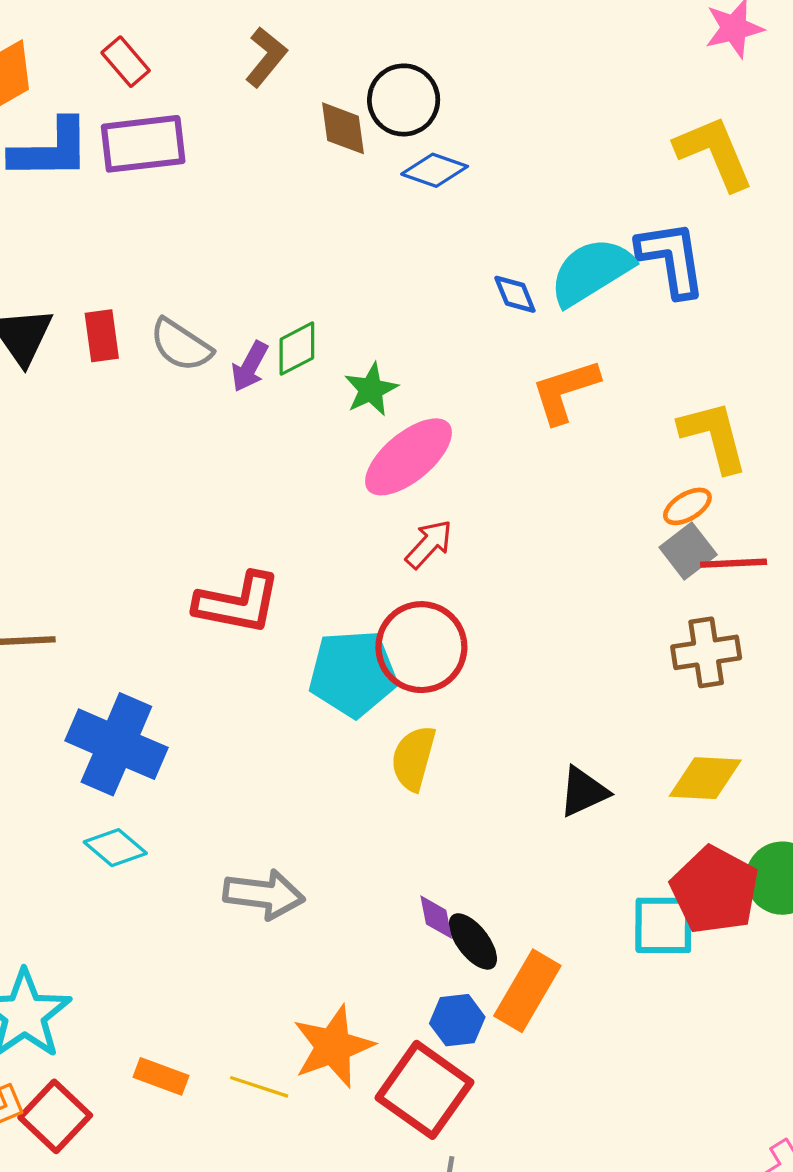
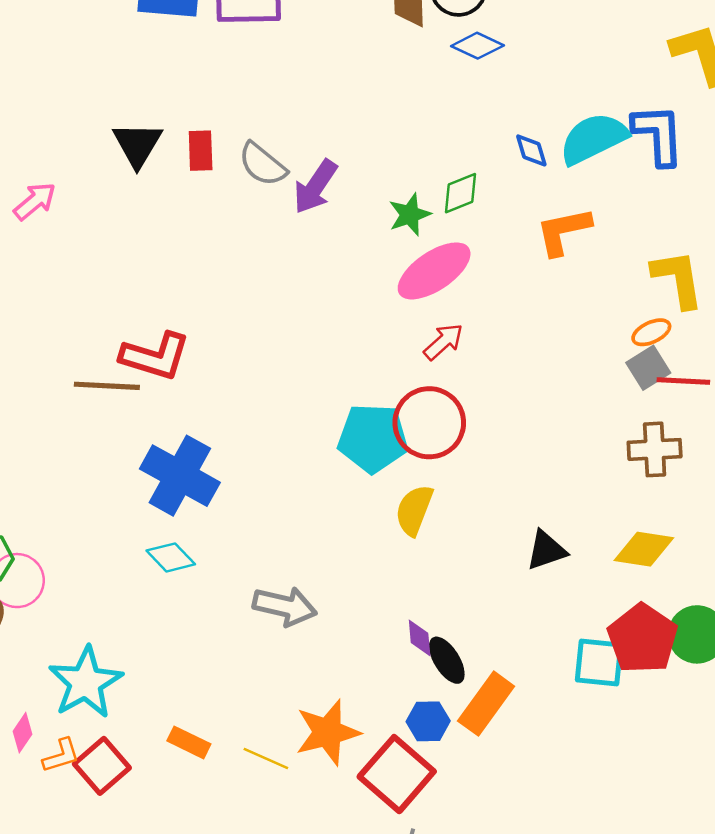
green diamond: (297, 349) -> (461, 193), moved
purple arrow: (250, 367) -> (315, 187), size x1.4
red L-shape: (238, 603) -> (155, 356), moved

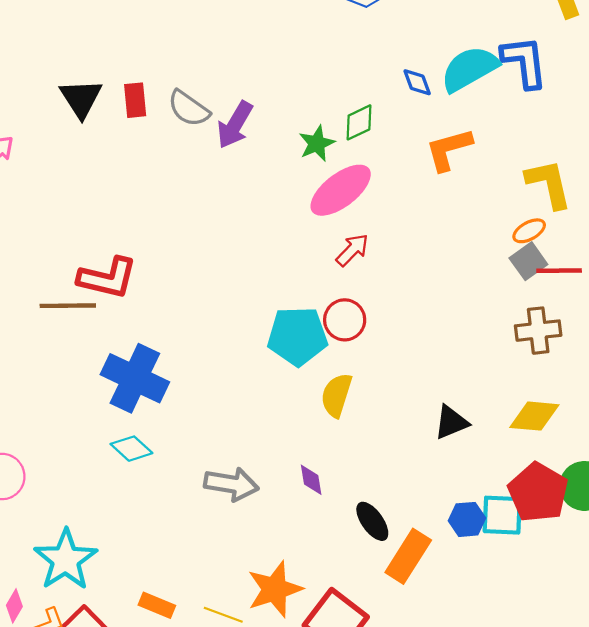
red circle: (429, 423) -> (345, 320), size x0.7
purple diamond: (420, 638) -> (311, 480), moved
blue hexagon: (428, 721) -> (467, 519), moved

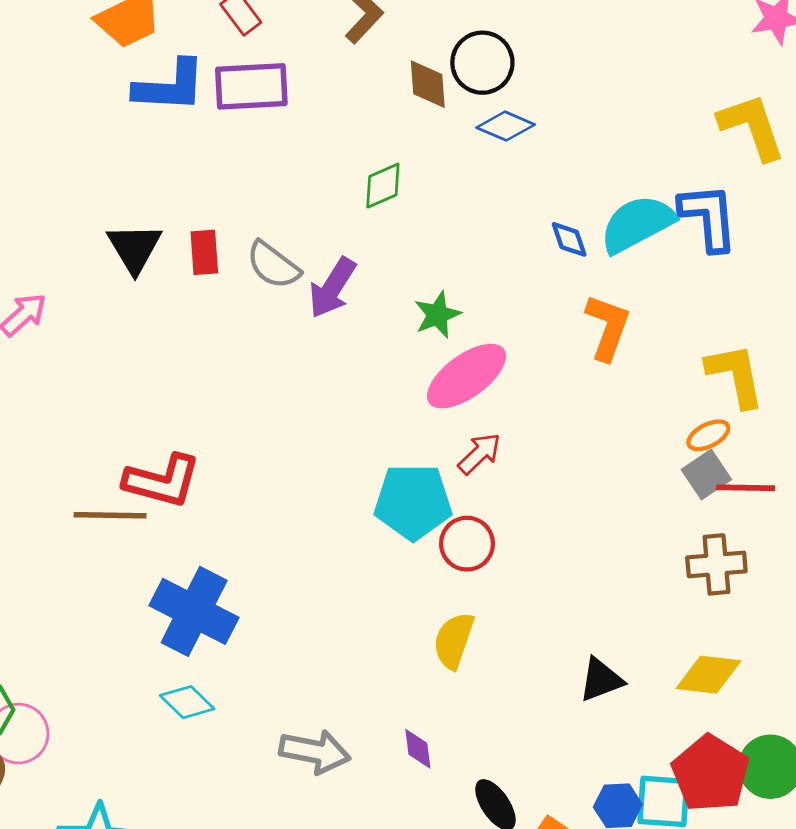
green diamond: (359, 122) -> (383, 186), moved
orange L-shape: (449, 149) -> (608, 327), turned 124
cyan pentagon: (297, 336) -> (413, 502), moved

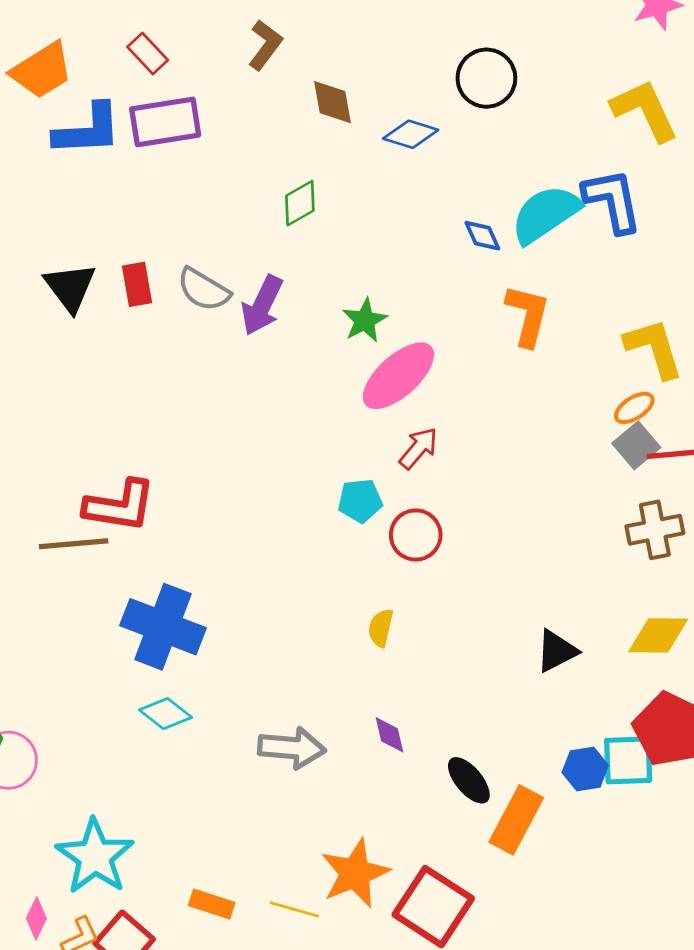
black circle: (482, 63) -> (486, 78), moved
cyan pentagon: (413, 502) -> (360, 501), size x0.6
yellow semicircle: (454, 641) -> (381, 628), moved, size x0.7

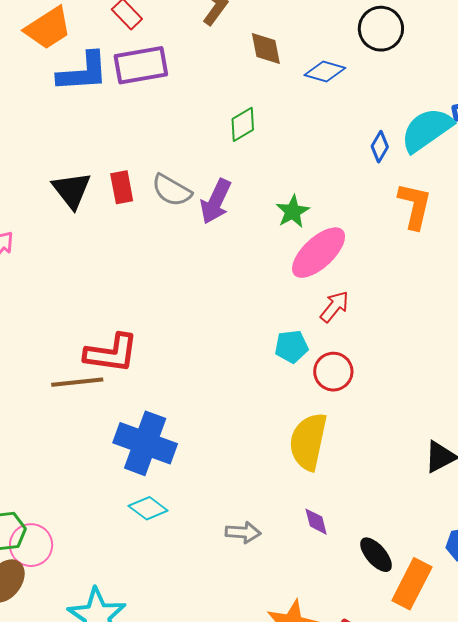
blue diamond: (482, 236) -> (380, 147), turned 56
yellow semicircle: (381, 628) -> (308, 442), size x2.0
gray arrow: (292, 748) -> (243, 532), size x0.7

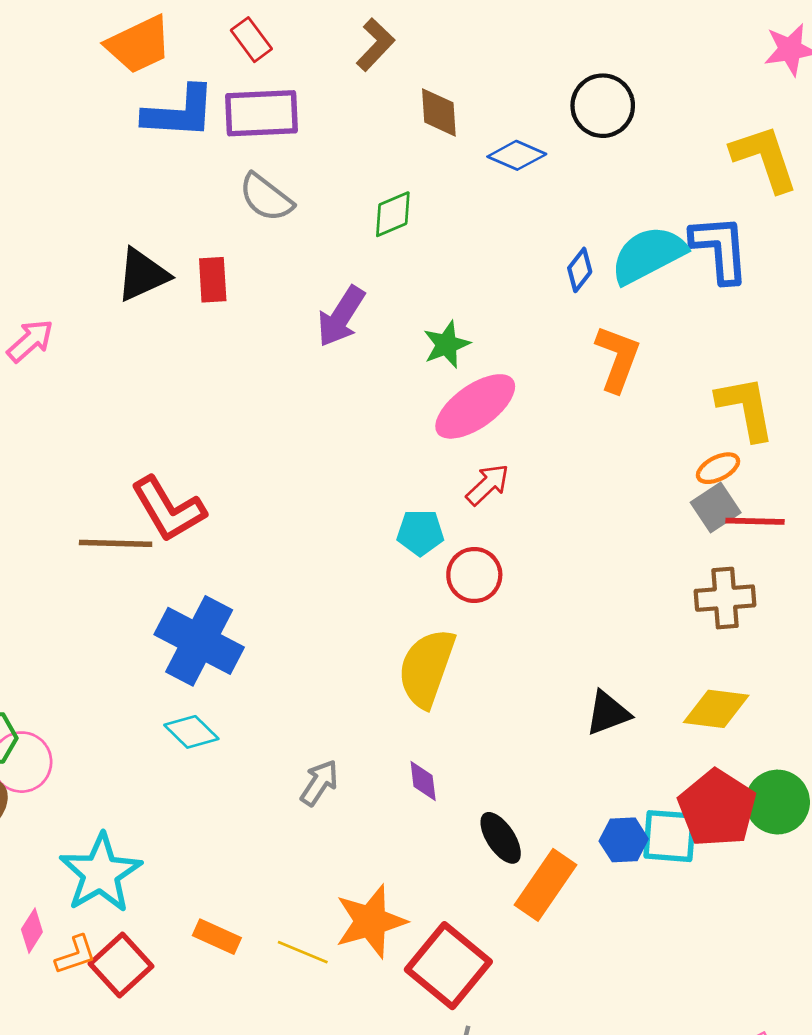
black triangle: (72, 190) -> (142, 275), turned 36
gray semicircle: (172, 190) -> (266, 197), moved
red L-shape: (111, 353) -> (168, 509), turned 44
gray arrow: (243, 532) -> (319, 783), turned -68

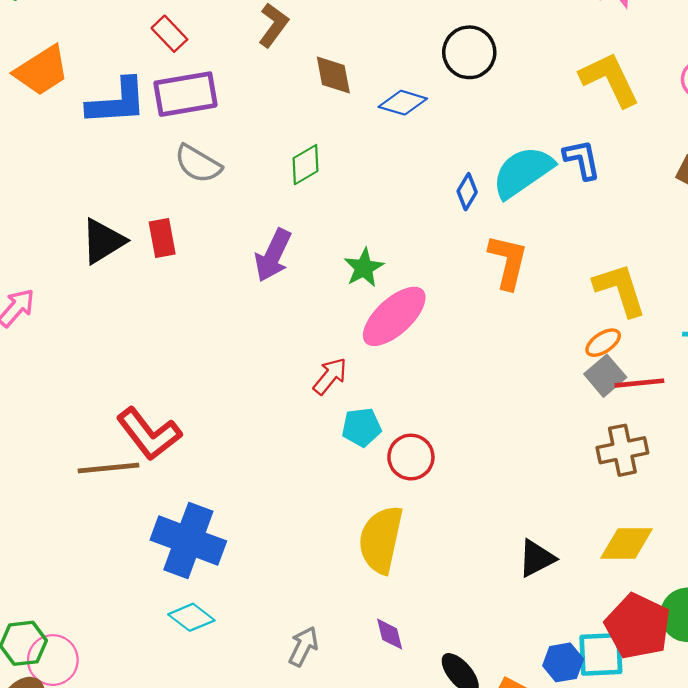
orange trapezoid: (139, 45) -> (42, 71), moved
blue L-shape: (720, 249) -> (582, 159), size x0.7
red arrow: (488, 485) -> (330, 376), moved

